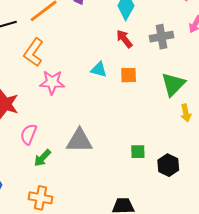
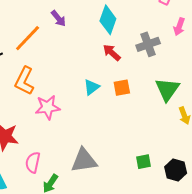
cyan triangle: (99, 70) -> (92, 87), turned -42

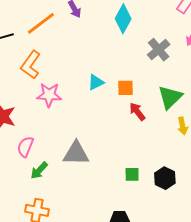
gray cross: (148, 44) -> (159, 50), turned -30
red arrow: (112, 53) -> (137, 112), moved
green square: (143, 162) -> (132, 174), moved

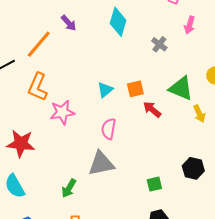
gray cross: (159, 50) -> (159, 44), size x0.7
green triangle: (170, 97) -> (181, 88), turned -40
pink semicircle: (25, 147) -> (109, 129), moved
green square: (132, 174) -> (154, 184), moved

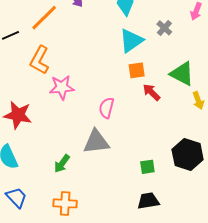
cyan triangle: (105, 90) -> (131, 41), moved, size x1.5
black hexagon: (193, 168) -> (188, 155), size x1.4

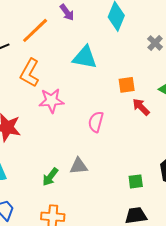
cyan triangle: (131, 41) -> (85, 57), moved, turned 44
gray triangle: (96, 142) -> (79, 166), moved, size x0.7

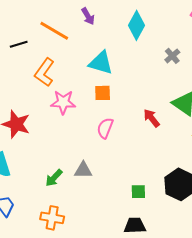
orange line: (35, 30) -> (54, 31), turned 68
orange square: (127, 85) -> (103, 93), moved

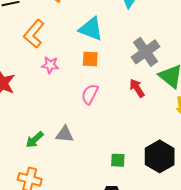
gray cross: (172, 56) -> (146, 52), moved, size x1.8
pink star: (63, 102) -> (50, 65), size x0.7

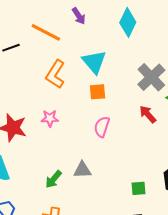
cyan triangle: (91, 29) -> (94, 62), turned 36
orange L-shape: (34, 34) -> (55, 74), moved
pink star: (50, 65) -> (50, 118), moved

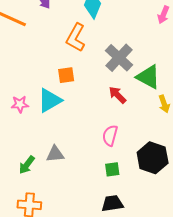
cyan triangle: (94, 62) -> (50, 100), moved, turned 44
orange L-shape: (55, 74) -> (76, 37), moved
pink semicircle: (102, 127) -> (110, 135), moved

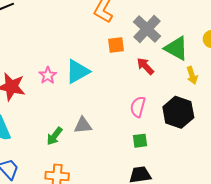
orange square: (66, 75) -> (116, 45), moved
pink star: (20, 104) -> (48, 75), turned -30
black hexagon: (153, 158) -> (178, 112), moved

